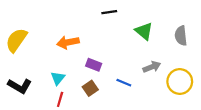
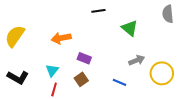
gray semicircle: (181, 36) -> (168, 14), moved
blue line: (124, 83) -> (120, 82), moved

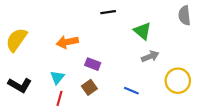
gray arrow: (137, 60) -> (150, 56), moved

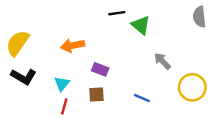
green triangle: (142, 31) -> (141, 25), moved
gray arrow: (150, 56) -> (162, 61), turned -112
black L-shape: (20, 85) -> (24, 77), moved
brown square: (89, 87) -> (97, 95), turned 32

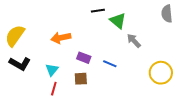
gray arrow: (162, 61) -> (134, 41), moved
blue line: (142, 98) -> (110, 64), moved

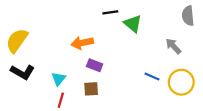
orange arrow: (61, 38) -> (82, 43), moved
gray arrow: (134, 41) -> (173, 46), moved
blue line: (110, 64) -> (152, 77), moved

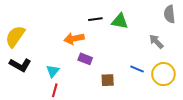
black line: (110, 12) -> (95, 19), moved
green triangle: (133, 24) -> (120, 21), turned -30
brown square: (91, 89) -> (108, 80), moved

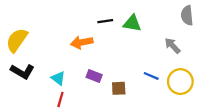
purple rectangle: (85, 59) -> (94, 76), moved
cyan triangle: (53, 71) -> (58, 78), turned -32

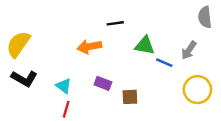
green triangle: (132, 23) -> (145, 45), moved
gray arrow: (172, 46) -> (189, 50), turned -102
blue line: (151, 76) -> (164, 63), moved

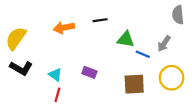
orange arrow: (89, 47) -> (64, 28), moved
brown square: (130, 97) -> (134, 84), moved, size x1.5

